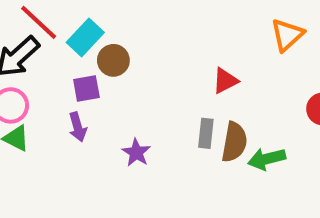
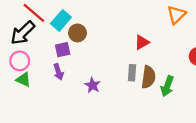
green arrow: (267, 159) -> (167, 86), turned -54

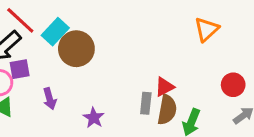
brown circle: (78, 33) -> (76, 49), size x1.5
red triangle: (142, 42) -> (164, 87), moved
purple square: (63, 50) -> (20, 69), moved

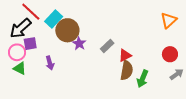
orange triangle: (207, 29) -> (169, 20), moved
gray rectangle: (146, 103) -> (107, 46), moved, turned 40
purple star: (94, 118) -> (79, 43), moved

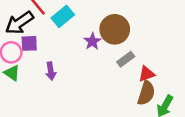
brown circle: (67, 30) -> (115, 29), moved
purple star: (79, 43) -> (92, 41), moved

